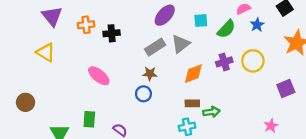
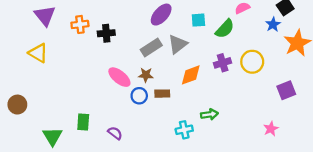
blue star: (257, 25) -> (273, 24), moved
pink ellipse: (99, 76) -> (119, 77), moved
brown rectangle: (192, 103) -> (162, 94), moved

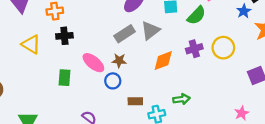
black cross: (106, 33) -> (64, 36), moved
yellow triangle: (38, 53) -> (31, 44), moved
brown rectangle: (162, 94) -> (135, 101), moved
green rectangle: (83, 122) -> (64, 78), moved

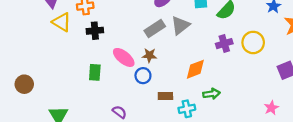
yellow triangle: (31, 44) -> (62, 22), moved
orange diamond: (163, 61) -> (195, 69), moved

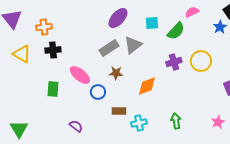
yellow triangle: (62, 22) -> (22, 54), moved
brown star: (149, 55) -> (116, 73), moved
green arrow: (211, 94) -> (176, 121), moved, turned -91

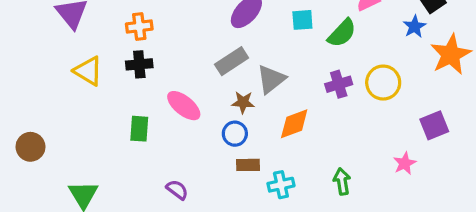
orange cross: (44, 27) -> (139, 27), moved
gray triangle: (133, 45) -> (271, 79), moved
blue circle: (98, 92) -> (235, 134), moved
pink star: (218, 122) -> (405, 163), moved

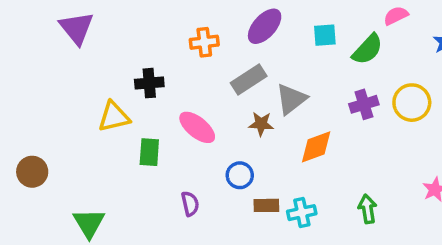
orange cross: (139, 27) -> (204, 42), moved
yellow triangle: (88, 71) -> (114, 117), moved, turned -44
blue circle: (235, 134) -> (240, 175), moved
brown rectangle: (248, 165) -> (266, 205), moved
purple semicircle: (177, 190) -> (190, 204), moved, turned 40

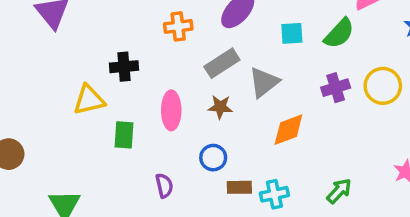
cyan square: (325, 35) -> (292, 33), moved
brown star: (261, 124) -> (220, 107), moved
pink ellipse: (197, 127) -> (171, 110), turned 51
green arrow: (367, 209) -> (339, 191), turned 52

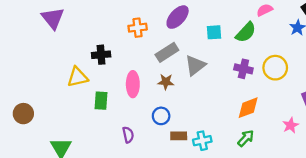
purple cross: (336, 88) -> (243, 69), turned 30
orange diamond: (288, 130) -> (248, 108), moved

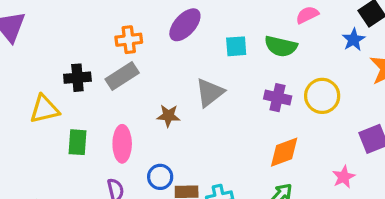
green semicircle: (246, 32) -> (281, 46), turned 60
gray rectangle: (167, 52) -> (122, 76), moved
pink ellipse: (133, 84) -> (122, 144), moved
blue circle: (161, 116) -> (160, 177), moved

